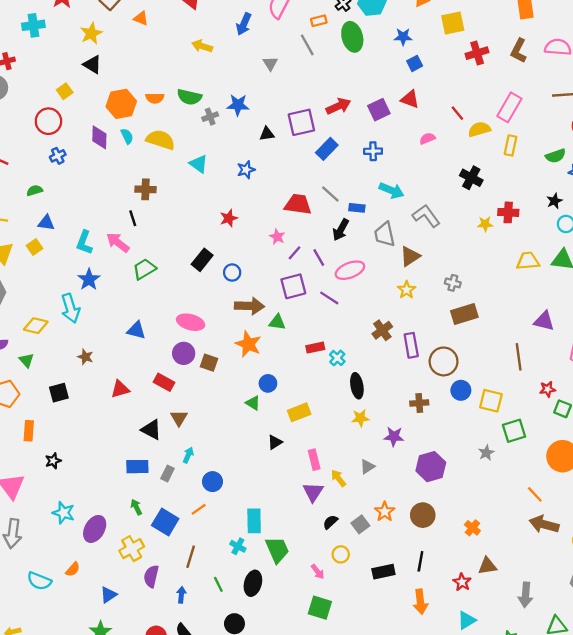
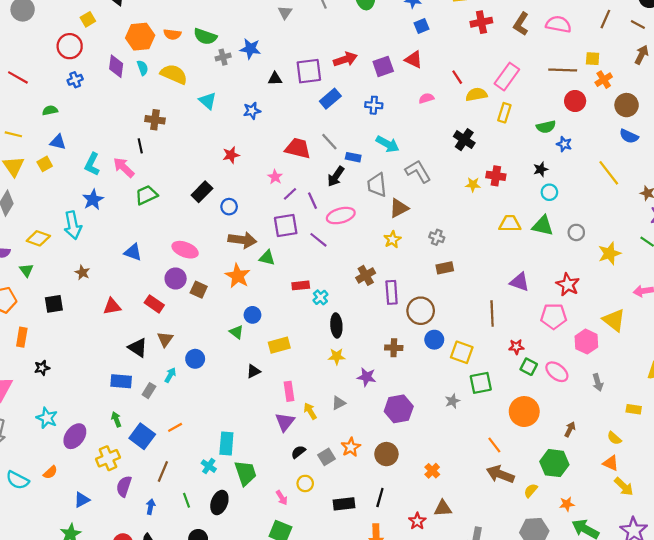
brown rectangle: (464, 314) -> (445, 268), size x0.7
blue circle: (212, 482) -> (195, 359), moved

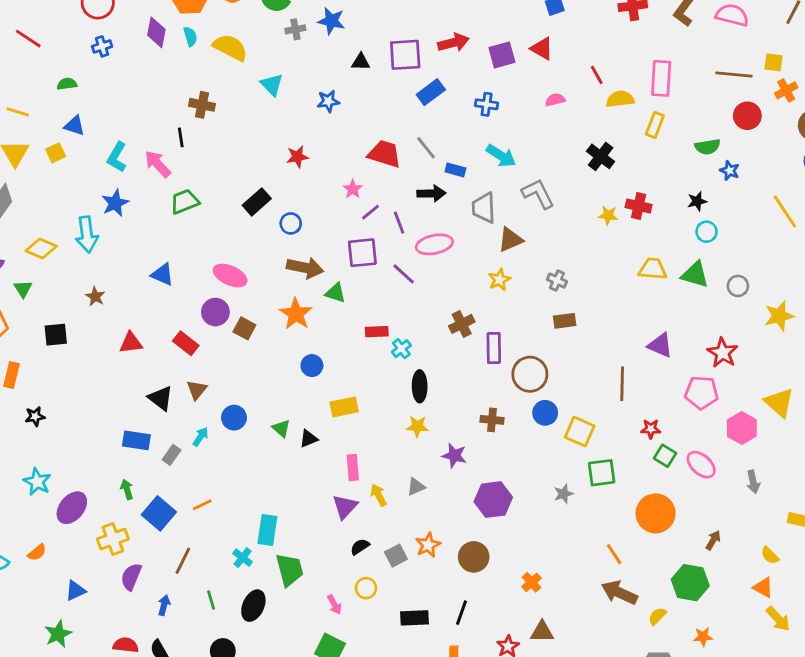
pink rectangle: (507, 77) -> (661, 78), turned -36
black arrow: (336, 176) -> (431, 193), turned -130
green triangle: (236, 332) -> (281, 428), moved

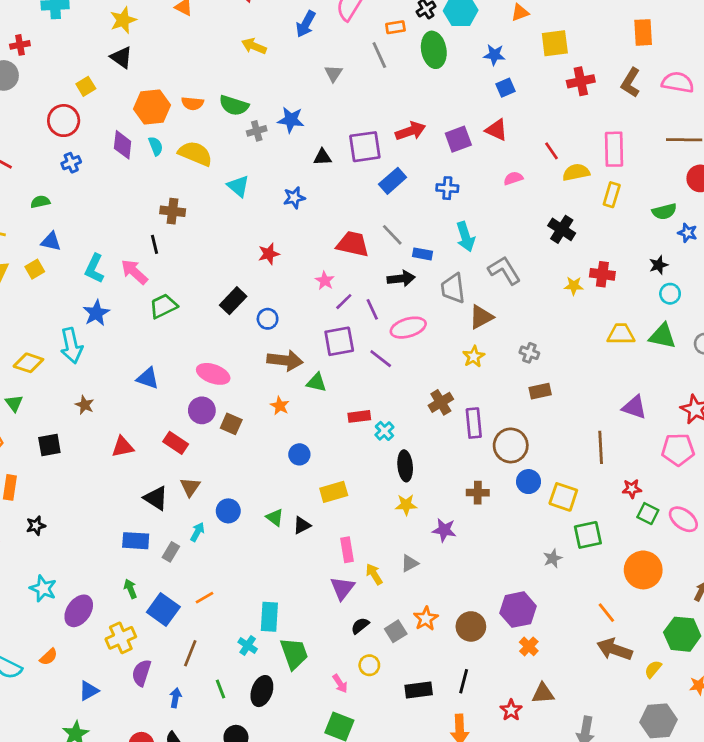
cyan arrow: (501, 156) -> (466, 237), turned 44
orange star: (296, 314) -> (280, 406), size x0.6
purple hexagon: (493, 500) -> (518, 610), moved

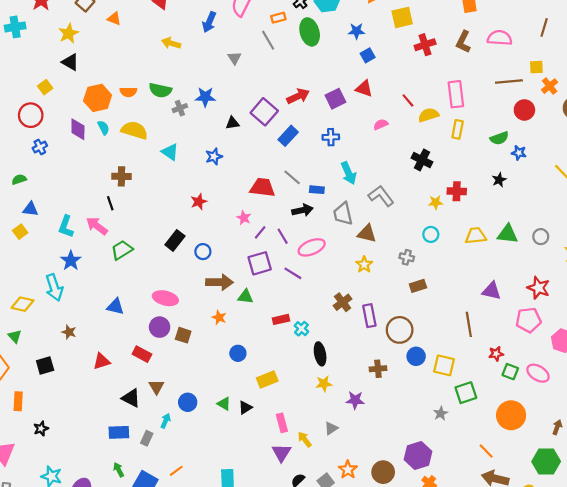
purple square: (365, 147) -> (264, 112), turned -35
cyan circle: (670, 294) -> (431, 234), moved
brown triangle: (481, 317) -> (367, 234), turned 48

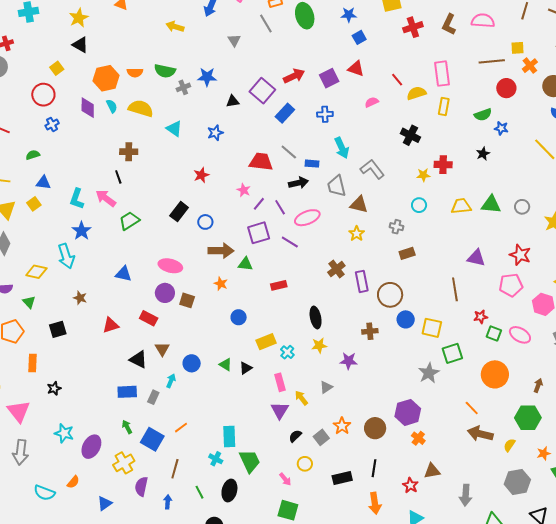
cyan cross: (301, 329) -> (287, 352), moved
gray star: (441, 413) -> (429, 373), size x1.5

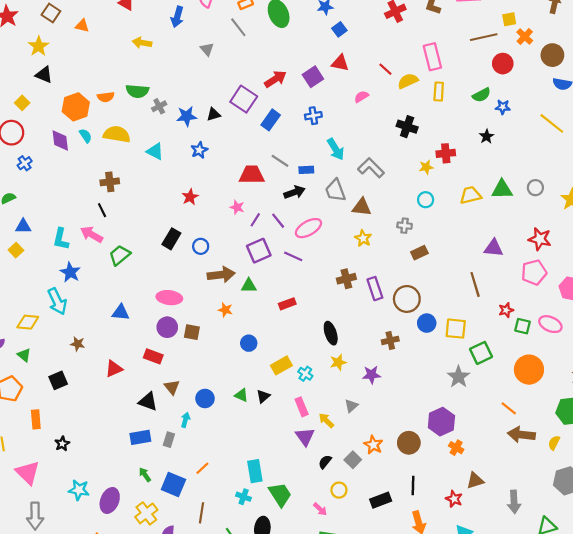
blue star: (207, 77) -> (187, 116), moved
brown cross: (336, 269) -> (346, 279), turned 30

